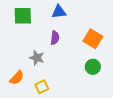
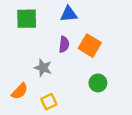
orange square: (93, 39) -> (90, 46), moved
green circle: (93, 67) -> (98, 83), moved

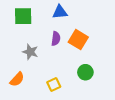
gray star: (43, 68) -> (30, 52), moved
yellow square: (49, 102) -> (54, 84), moved

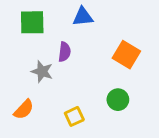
purple semicircle: (56, 39) -> (65, 52), moved
orange square: (78, 40) -> (126, 55), moved

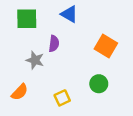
blue triangle: (83, 17) -> (69, 14), turned 36

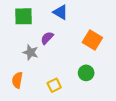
purple semicircle: (54, 44) -> (47, 38), turned -144
orange semicircle: (20, 92) -> (17, 80), turned 147

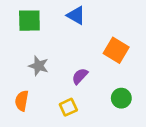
purple semicircle: (47, 38) -> (80, 76), moved
green circle: (86, 73) -> (121, 98), moved

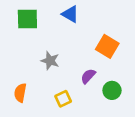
gray star: (39, 66) -> (50, 61), moved
purple semicircle: (80, 76) -> (88, 76), moved

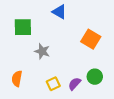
green square: (27, 19) -> (23, 27), moved
purple semicircle: (88, 76) -> (75, 84), moved

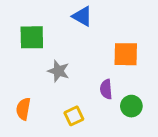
orange square: (91, 39) -> (126, 54), turned -30
purple semicircle: (75, 84) -> (106, 89), moved, turned -48

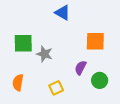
green square: (32, 37) -> (23, 43), moved
purple semicircle: (106, 89) -> (81, 68), turned 32

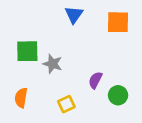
blue triangle: (62, 13) -> (74, 15), turned 35
orange square: (95, 41) -> (118, 22), moved

